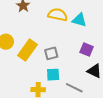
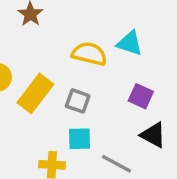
yellow semicircle: (58, 15) -> (89, 54), moved
gray square: (51, 53) -> (78, 101), turned 32

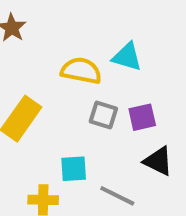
purple square: (141, 96) -> (142, 117), turned -35
gray square: (78, 101) -> (103, 115), moved

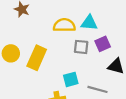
cyan triangle: (127, 57) -> (89, 23), moved

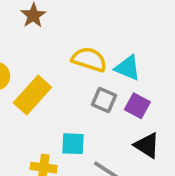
purple square: (103, 44) -> (137, 106), turned 35

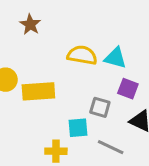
yellow rectangle: (32, 95) -> (38, 91), turned 52
gray square: (104, 100) -> (100, 107), moved

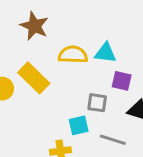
brown star: (30, 24) -> (34, 26), moved, size x1.4
yellow rectangle: (38, 91) -> (34, 78), moved, turned 56

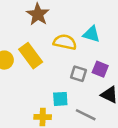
cyan triangle: (105, 53) -> (91, 34), moved
gray square: (97, 103) -> (78, 74), moved

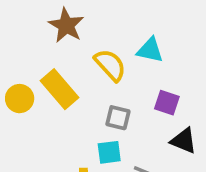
yellow semicircle: (65, 42) -> (110, 65), turned 40
gray square: (78, 74) -> (118, 118), moved

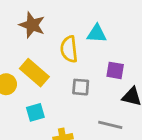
yellow semicircle: (110, 65) -> (69, 49), turned -135
cyan square: (109, 152) -> (35, 112), moved

